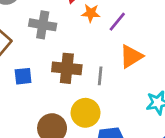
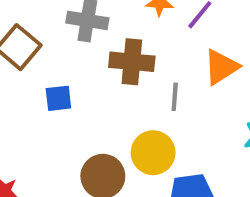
brown cross: (67, 68) -> (132, 62), moved

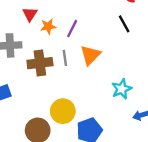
gray line: (175, 97) -> (65, 58), moved

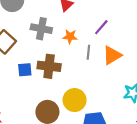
orange star: (48, 26) -> (70, 37), moved
brown cross: (40, 63) -> (49, 66), moved

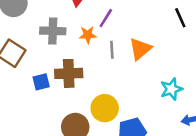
purple line: (101, 27) -> (106, 18), moved

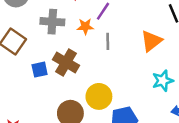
orange triangle: (140, 49) -> (151, 41), moved
brown cross: (69, 73) -> (66, 62), turned 30

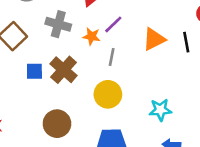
orange triangle: (151, 41) -> (154, 39), moved
yellow circle: (99, 96) -> (108, 94), moved

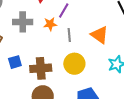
orange triangle: (154, 39) -> (100, 35), moved, turned -42
brown cross: (64, 70) -> (41, 68), moved, turned -30

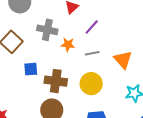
orange star: (50, 24) -> (68, 45), moved
gray line: (69, 35) -> (92, 53), turned 72

